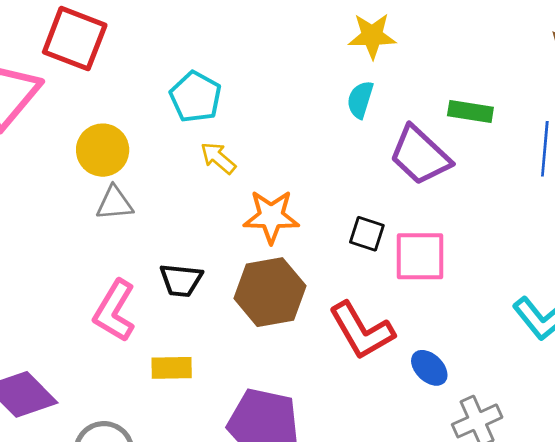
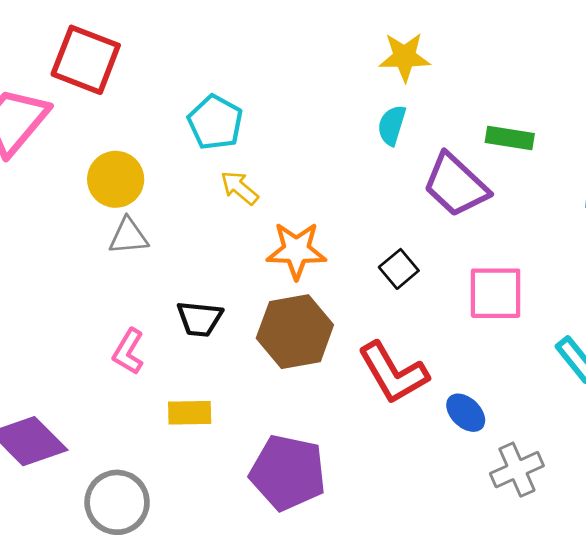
black square: (367, 234) -> (399, 269), turned 32
pink square: (420, 256) -> (496, 293), moved
pink L-shape: (115, 311) -> (128, 351), size x0.7

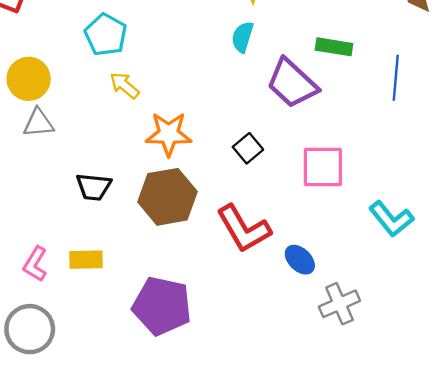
pink L-shape: (128, 351) -> (35, 264), moved

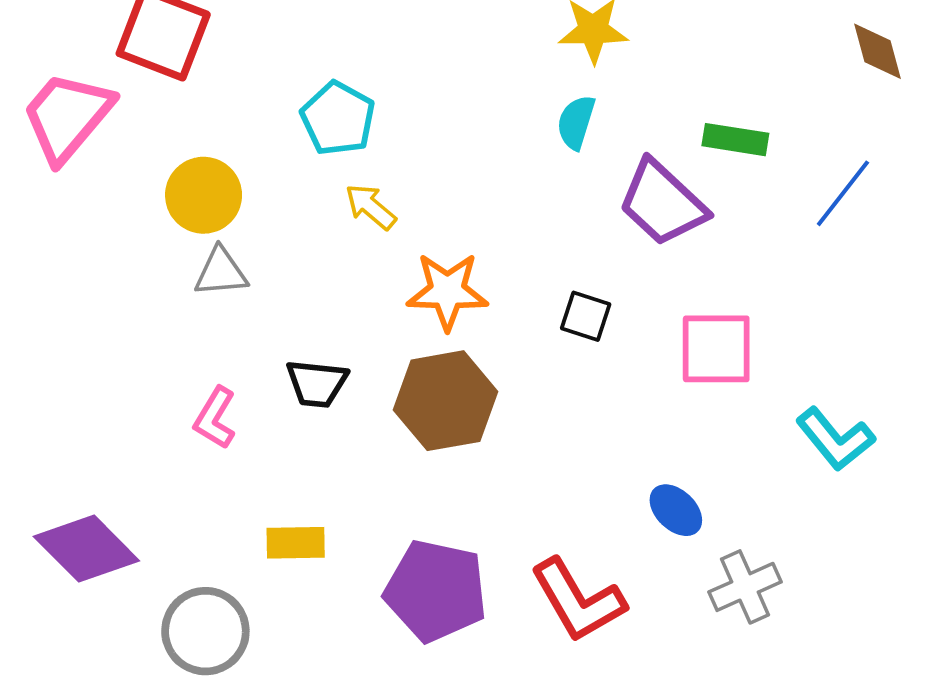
blue line: (396, 78) -> (843, 193), turned 33
black square: (248, 148) -> (586, 316), turned -32
red L-shape: (244, 229) -> (578, 600), moved
yellow rectangle: (86, 260) -> (296, 543), moved
pink L-shape: (35, 264) -> (215, 418), moved

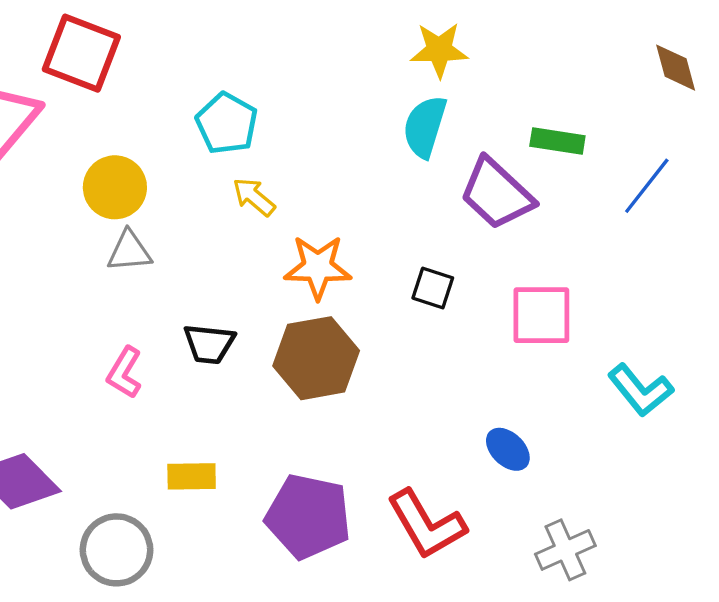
cyan semicircle: (576, 122) -> (425, 127), size x1.4
gray cross: (745, 587) -> (565, 550), moved

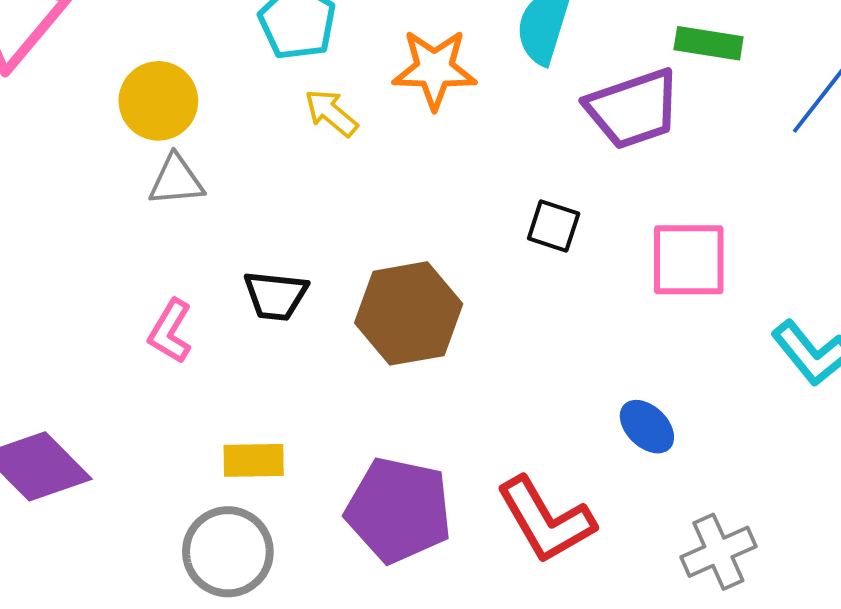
purple trapezoid: (497, 194) -> (633, 109), turned -62
orange star: (318, 267) -> (434, 69), moved
gray circle: (117, 550) -> (228, 552), moved

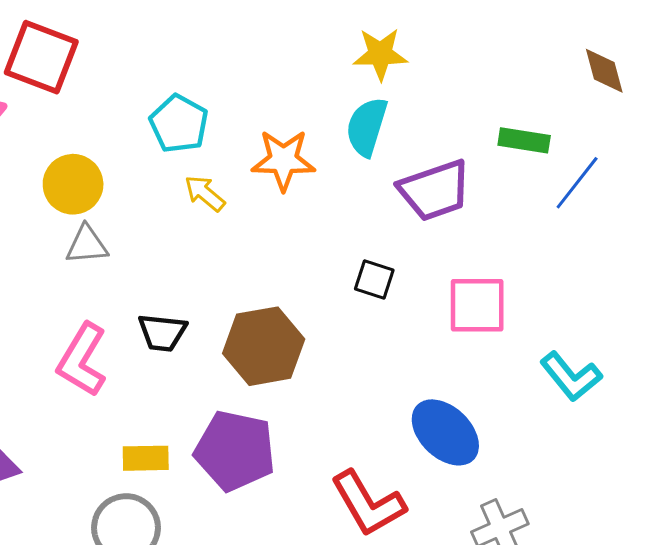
green rectangle: (709, 43) -> (524, 140), moved
pink L-shape: (170, 331) -> (82, 360), size x1.5
blue ellipse: (647, 427) -> (445, 432), size x1.6
purple pentagon: (399, 510) -> (235, 451), moved

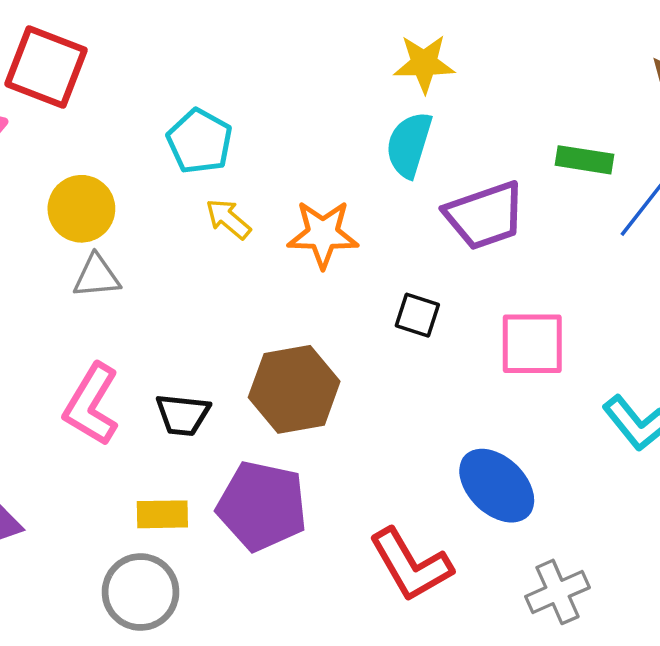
orange star: (283, 160) -> (323, 234), moved
black trapezoid: (162, 333) -> (183, 415), moved

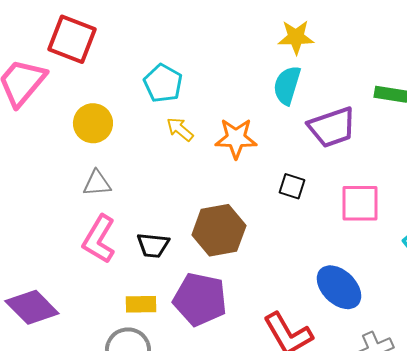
gray triangle: (97, 276) -> (97, 183), moved

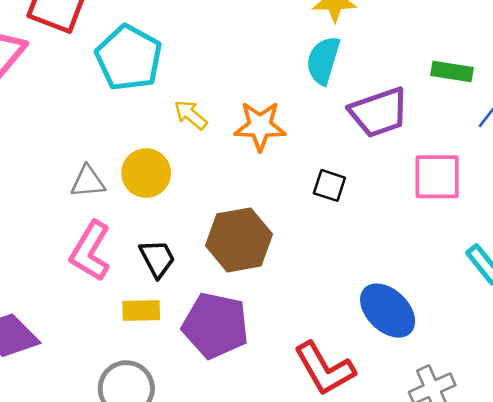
cyan pentagon: (163, 83) -> (129, 58), moved, size x1.4
yellow circle: (93, 123) -> (146, 173), moved
pink square: (360, 203) -> (437, 177), moved
black trapezoid: (153, 245) -> (157, 258), turned -124
yellow rectangle: (141, 304) -> (141, 311), moved

